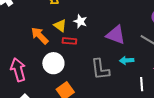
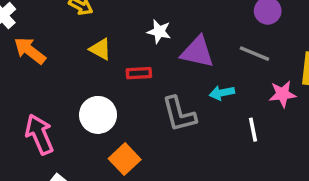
white star: (80, 21) -> (159, 31), moved
orange arrow: (40, 36) -> (30, 51), moved
red rectangle: (69, 41) -> (139, 73), moved

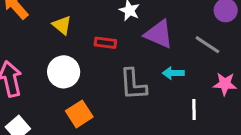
yellow triangle: (100, 49) -> (62, 25), moved

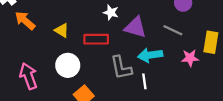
red rectangle: (105, 43) -> (96, 39), size x1.5
cyan arrow: (173, 73) -> (150, 55), size x1.5
white line: (194, 110) -> (144, 81), moved

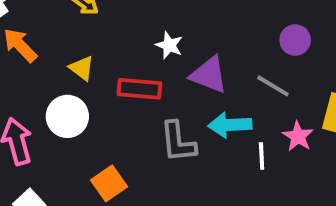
pink star: (190, 58) -> (298, 136), turned 30
white circle: (68, 65) -> (67, 116), moved
white line: (144, 81) -> (262, 156), moved

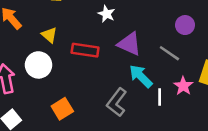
white star: (169, 45) -> (106, 14), moved
cyan arrow: (230, 125) -> (141, 76), turned 45
gray L-shape: (178, 142) -> (117, 102), moved, turned 40

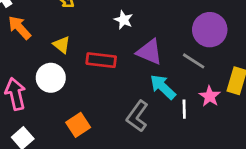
purple circle: (185, 25) -> (210, 30), size x1.6

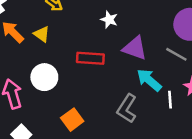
yellow triangle: (62, 45) -> (42, 34), moved

